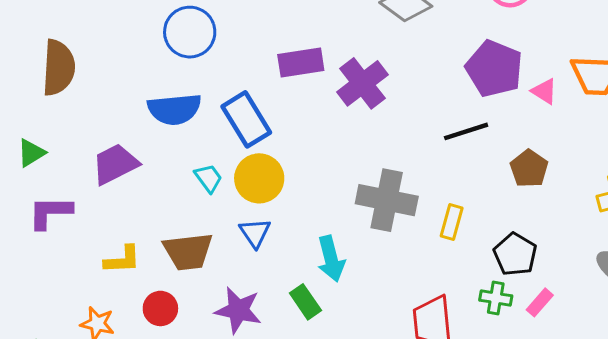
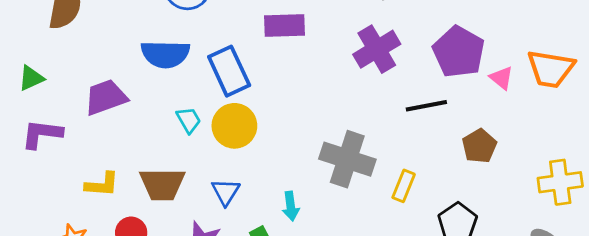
purple cross: (362, 83) -> (377, 49), moved
blue triangle: (255, 233) -> (226, 192), moved
cyan arrow: (331, 259) -> (291, 206), size x0.7

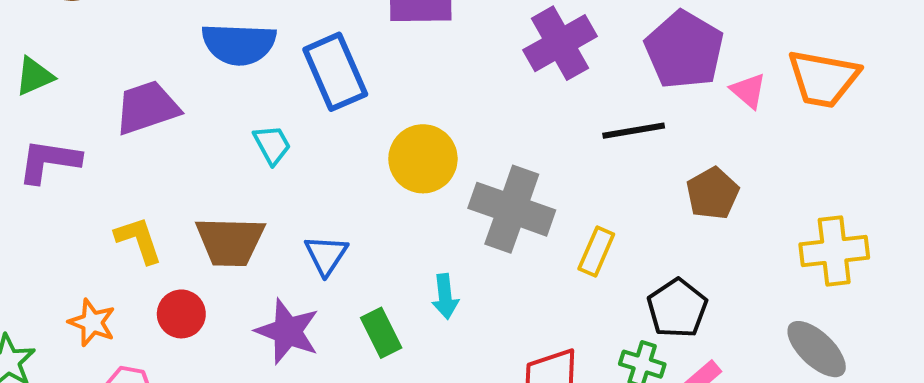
yellow circle: (234, 126) -> (423, 159), moved
yellow L-shape: (102, 185) -> (139, 240), turned -114
cyan arrow: (291, 206) -> (445, 296), moved

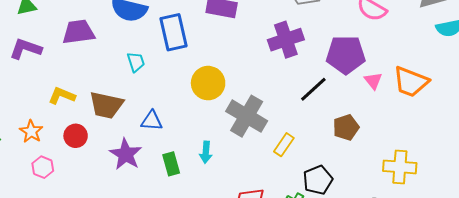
purple pentagon: (684, 50) -> (346, 55), turned 30
black line: (634, 131) -> (313, 89), turned -44
yellow L-shape: (139, 240) -> (62, 96), turned -60
blue triangle: (326, 255) -> (152, 121), turned 50

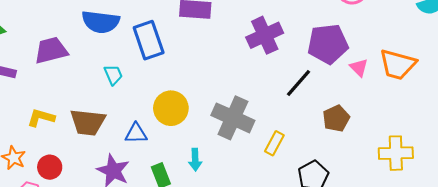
yellow circle: (208, 83) -> (171, 108), moved
red circle: (76, 136) -> (50, 167), moved

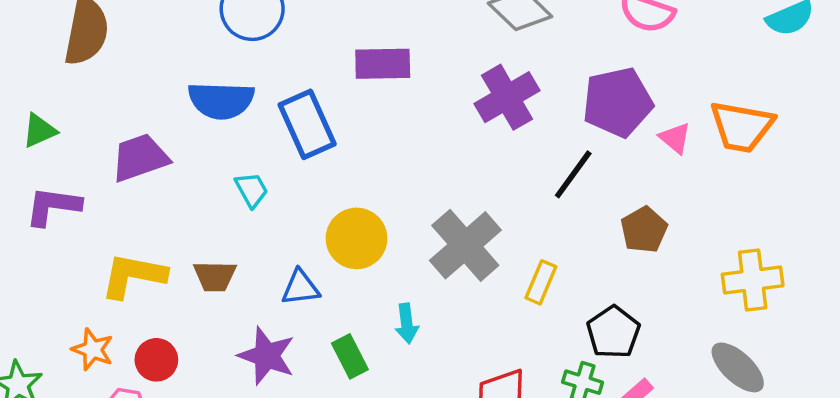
yellow L-shape: (41, 118) -> (133, 276), size x1.4
gray cross: (233, 118) -> (465, 245), turned 30
brown trapezoid: (88, 122) -> (215, 276), size x0.7

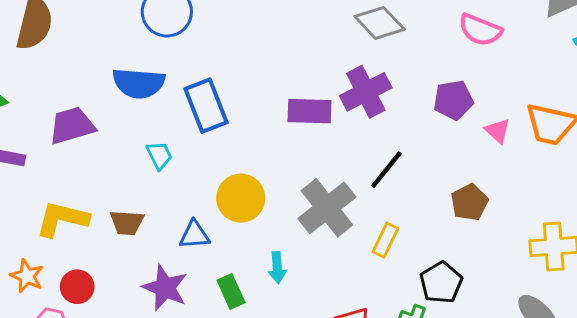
purple rectangle: (383, 64) -> (309, 111), moved
purple pentagon: (618, 102) -> (453, 100), size x0.7
black line: (573, 174) -> (386, 170), moved

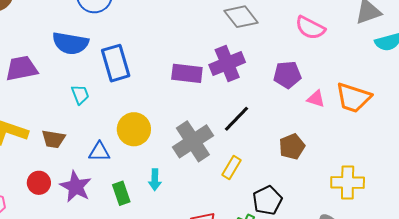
pink triangle: (498, 131) -> (316, 99), turned -30
red circle: (77, 287) -> (39, 183), moved

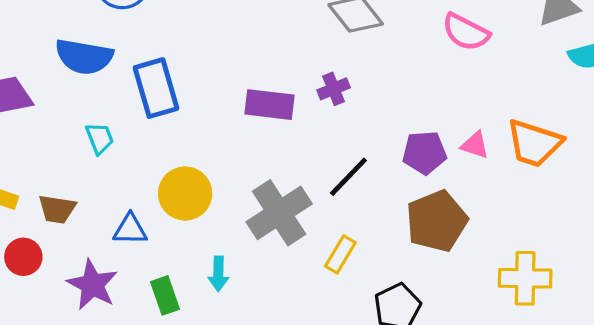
purple cross: (227, 63) -> (334, 89), size x0.6
purple pentagon: (287, 75) -> (425, 153), moved
brown pentagon: (292, 147) -> (437, 221), size x1.5
red circle: (39, 183) -> (23, 257), moved

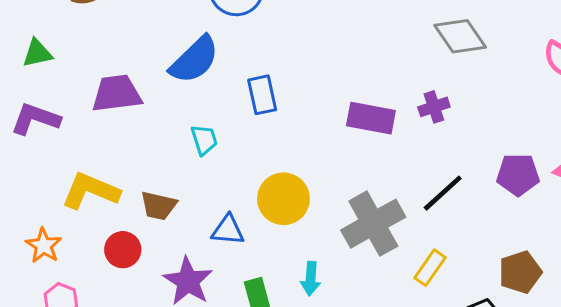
blue semicircle: (84, 57) -> (194, 60), turned -58
blue rectangle: (156, 88) -> (262, 95), size x0.7
brown pentagon: (437, 221) -> (520, 272), moved, size x0.7

